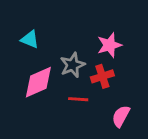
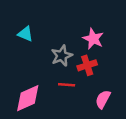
pink star: (109, 45) -> (93, 39), turned -30
pink diamond: (38, 82) -> (28, 98), moved

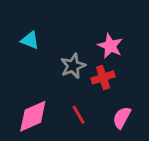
red line: (67, 85) -> (79, 115), moved, turned 56

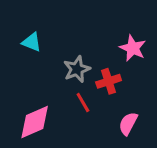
pink star: (110, 46) -> (133, 48), moved
red line: (79, 115) -> (83, 102), moved

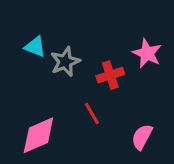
gray star: (77, 69) -> (65, 62), moved
red cross: (109, 81) -> (110, 75), moved

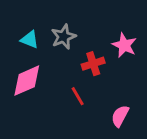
gray star: (65, 62) -> (63, 37), moved
pink diamond: (38, 135) -> (27, 81), moved

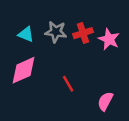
gray star: (63, 37) -> (56, 32), turned 30
red cross: (93, 64) -> (83, 33), moved

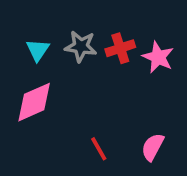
cyan triangle: (26, 34) -> (38, 50), turned 42
red line: (68, 84) -> (99, 149), moved

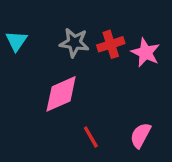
cyan triangle: (38, 50) -> (16, 41), moved
pink diamond: (34, 102) -> (61, 94), moved

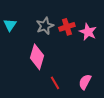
gray star: (74, 43) -> (45, 26), turned -30
pink diamond: (61, 94) -> (37, 57), turned -50

